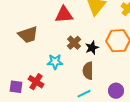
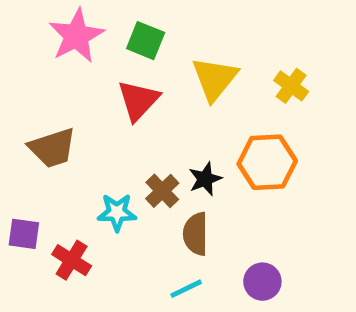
red triangle: (64, 15) -> (138, 100), turned -42
brown cross: (74, 43) -> (162, 191), moved
purple square: (16, 87) -> (24, 234), moved

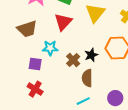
brown trapezoid: (52, 148) -> (27, 29), moved
cyan star: (117, 212) -> (50, 48), moved
purple square: (24, 234) -> (35, 64), moved

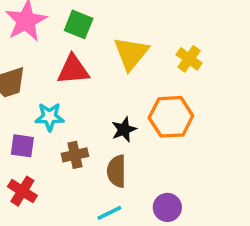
red triangle: (63, 22) -> (73, 70), turned 42
brown cross: (73, 60) -> (75, 155), moved, turned 32

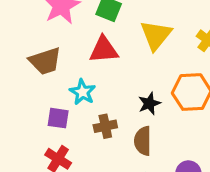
cyan star: (50, 117) -> (83, 92), turned 30

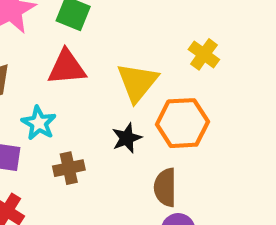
yellow triangle: (156, 35) -> (137, 82), moved
brown semicircle: (143, 141) -> (165, 187), moved

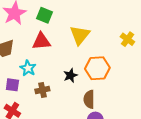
yellow cross: (204, 54) -> (127, 39), moved
yellow triangle: (137, 82) -> (80, 35), moved

